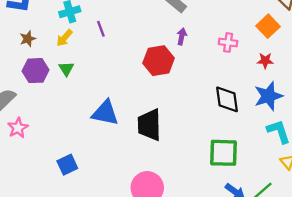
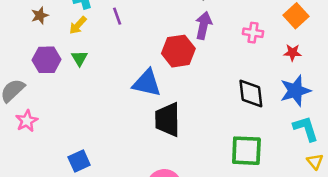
purple arrow: (182, 36) -> (203, 25), size x1.5
brown star: (28, 39) -> (40, 15), moved
blue triangle: (105, 113) -> (147, 83), moved

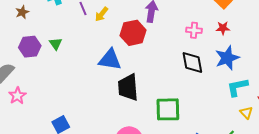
yellow arrow: (78, 25) -> (102, 14), moved
pink cross: (253, 33) -> (194, 30), moved
cyan L-shape: (306, 129) -> (237, 87), turned -80
green square: (246, 151) -> (168, 109), moved

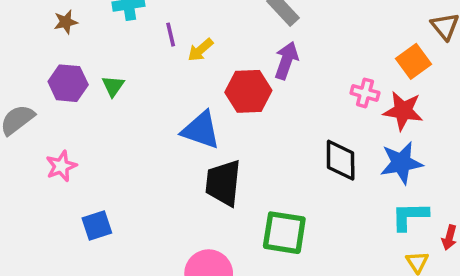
red star: (223, 28) -> (403, 111), size x1.6
pink cross: (194, 30) -> (365, 93), moved
pink star: (17, 96) -> (61, 166), moved

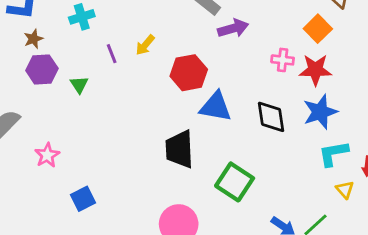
purple line: (171, 35) -> (112, 54), moved
purple arrow: (286, 60) -> (233, 28), moved, turned 64
purple hexagon: (68, 83) -> (42, 69), moved
blue triangle: (201, 130) -> (216, 107), moved
green square: (284, 233) -> (235, 182), turned 33

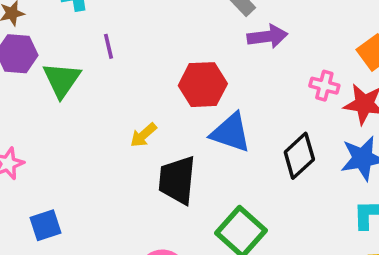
yellow arrow: (145, 45) -> (143, 135), moved
green triangle: (79, 85) -> (62, 80), size x1.6
black diamond: (271, 117) -> (299, 156), turned 48

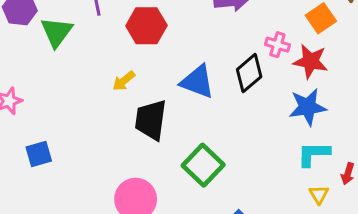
red hexagon: (203, 85) -> (146, 26), moved
black diamond: (299, 156) -> (249, 73), moved

